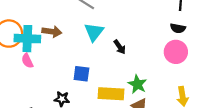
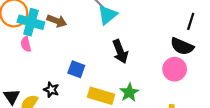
black semicircle: (178, 28) -> (182, 46), size x1.5
cyan triangle: (94, 32) -> (107, 15), moved
black arrow: (120, 47) -> (120, 52), size x1.5

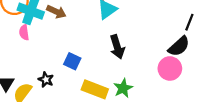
black semicircle: (182, 46) -> (179, 46), turned -70

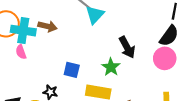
black arrow: (117, 47) -> (127, 47), moved
green star: (123, 88) -> (111, 67), moved

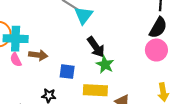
brown arrow: (47, 26) -> (38, 55), moved
black arrow: (127, 47) -> (96, 47), moved

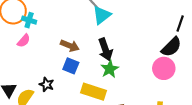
cyan cross: (16, 39) -> (29, 20), size x0.6
brown arrow: (38, 55) -> (70, 46), moved
pink semicircle: (16, 60) -> (24, 41), turned -128

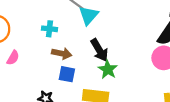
cyan cross: (29, 20) -> (49, 29), moved

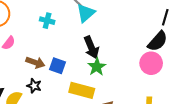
brown arrow: (62, 53) -> (35, 62), moved

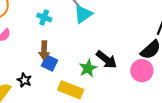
black arrow: (91, 47) -> (106, 60), moved, turned -35
brown arrow: (35, 62) -> (44, 50), moved, turned 66

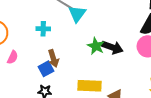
blue square: (49, 63) -> (46, 69), moved, turned -35
green star: (88, 68) -> (96, 46), moved

